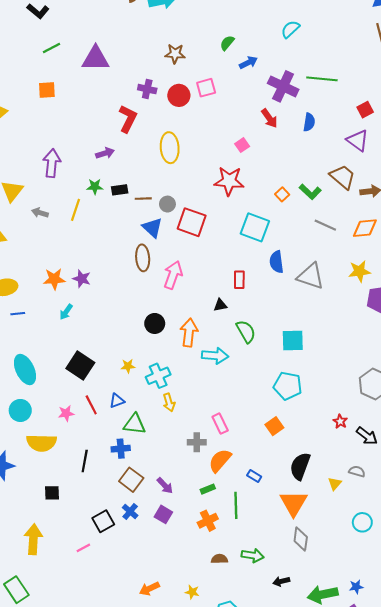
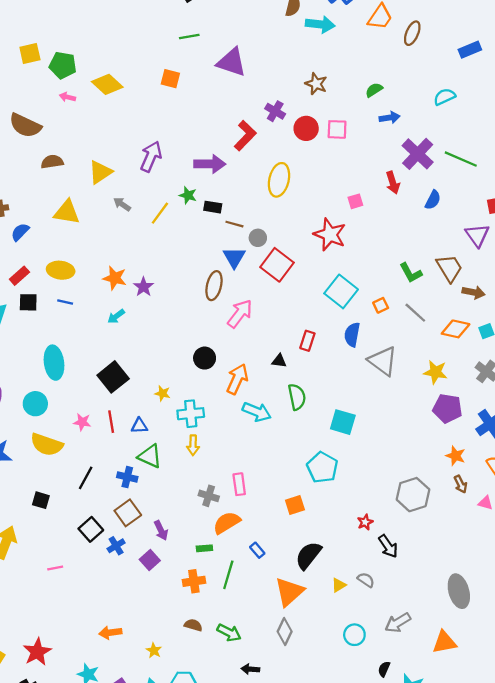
purple arrow: (105, 153) -> (210, 164), size x1.5
orange square: (282, 194) -> (381, 305), moved
black square: (103, 521) -> (91, 529), moved, turned -30

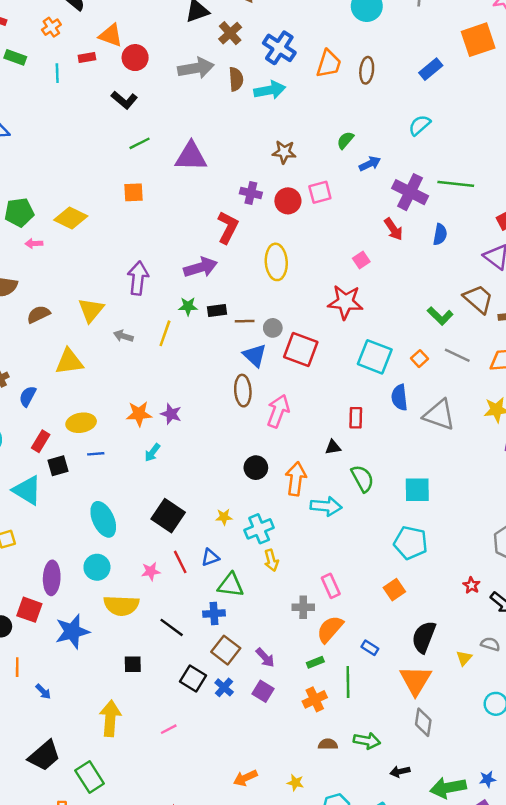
black line: (86, 478) -> (172, 627), turned -65

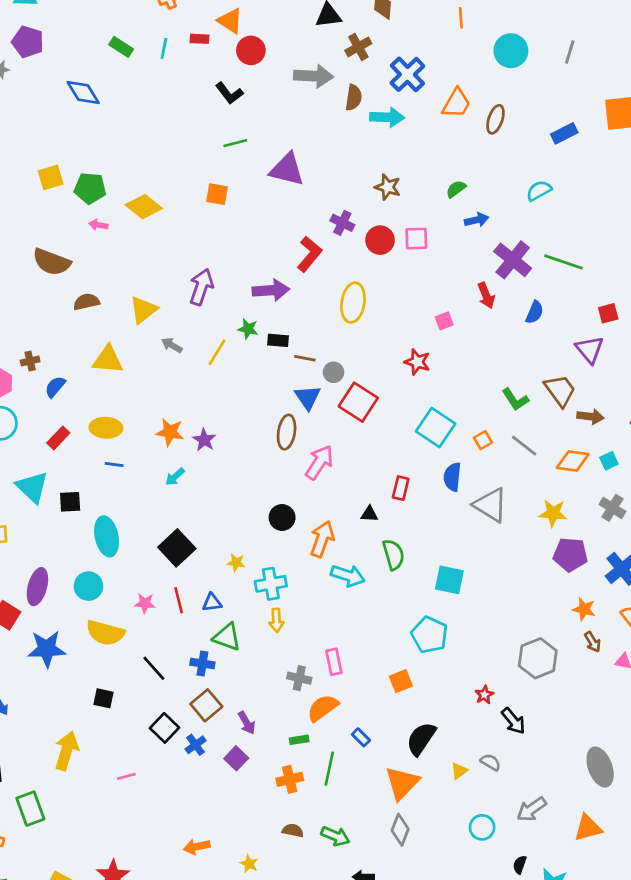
green rectangle: (15, 57) -> (121, 47), moved
red star: (345, 302) -> (417, 362), size x0.7
black square: (58, 466) -> (70, 502), moved

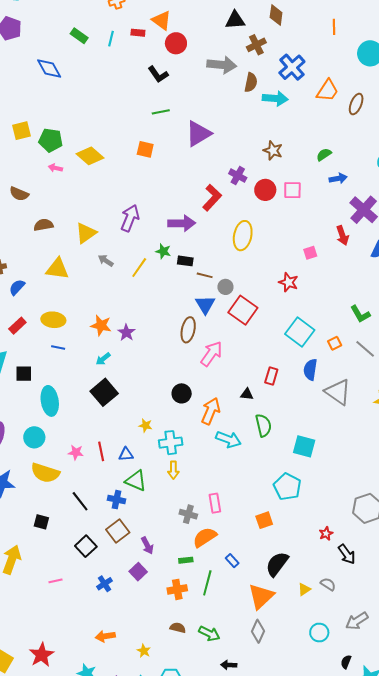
purple triangle: (287, 169) -> (198, 134), turned -48
brown semicircle: (52, 262) -> (19, 194), size x0.7
black square: (177, 548) -> (104, 392), moved
blue cross: (196, 745) -> (104, 584), moved

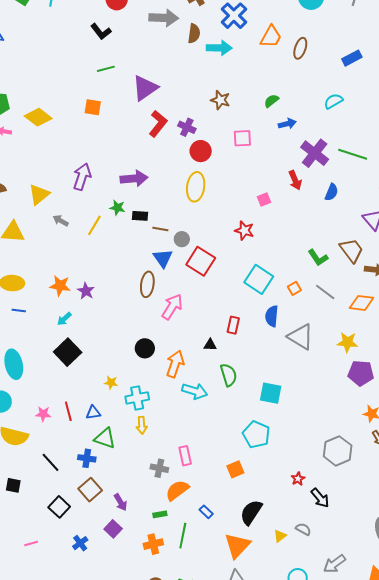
red circle: (265, 190) -> (201, 151), moved
red L-shape: (212, 198) -> (158, 124), moved

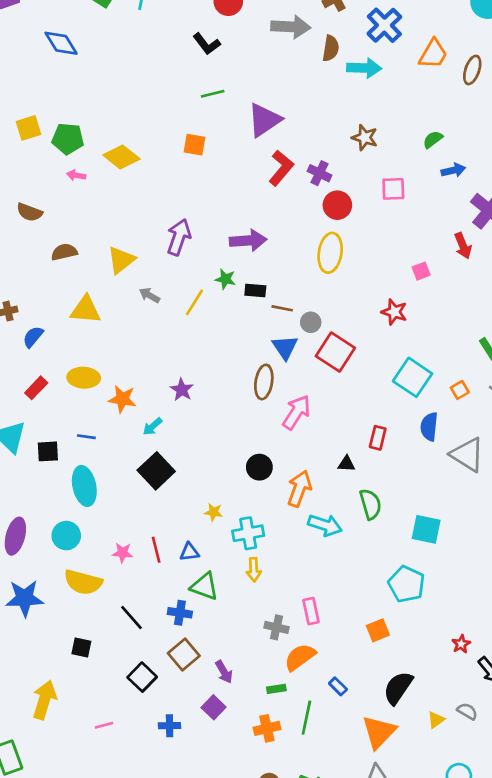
orange star: (60, 286) -> (122, 399), moved
blue line: (19, 310) -> (86, 437), moved
blue cross: (80, 543) -> (170, 726), turned 35

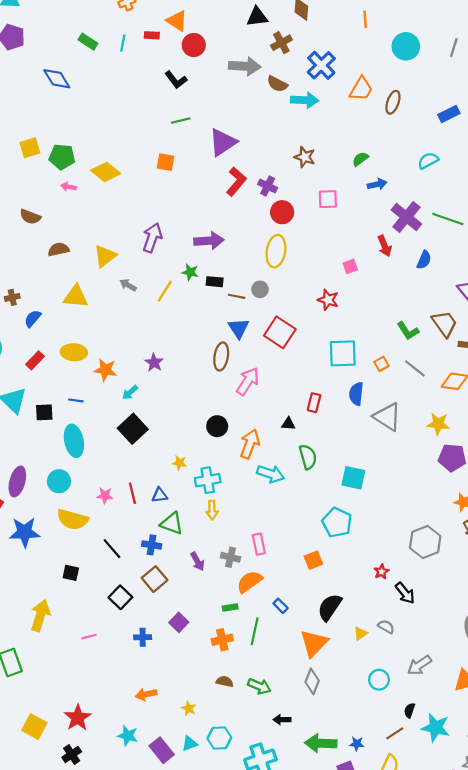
brown semicircle: (331, 48) -> (277, 84), turned 108
gray circle: (311, 322) -> (260, 289), moved
cyan square: (413, 377) -> (343, 353), turned -36
purple arrow: (224, 672) -> (197, 561), moved

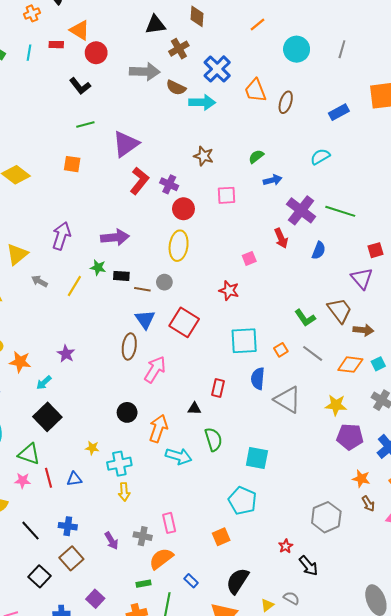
orange line: (365, 19) -> (258, 25), turned 56
orange trapezoid: (361, 89) -> (255, 90), turned 130
green triangle: (172, 523) -> (29, 454), moved

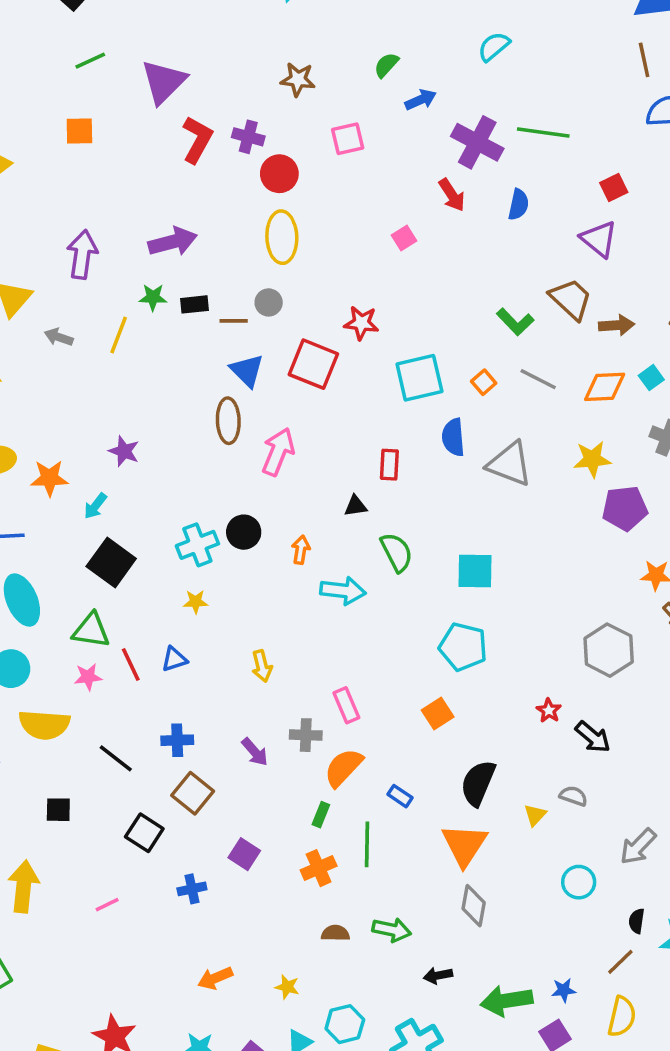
red star: (229, 290) -> (361, 323), moved
orange arrow: (158, 428) -> (301, 550), size x0.6
cyan cross: (119, 464) -> (197, 545), moved
green rectangle: (143, 584) -> (321, 815), turned -48

